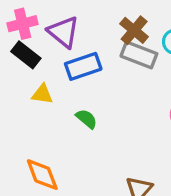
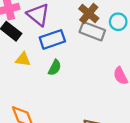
green semicircle: (86, 119) -> (55, 68), moved, turned 77

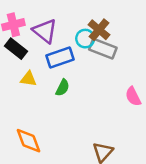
cyan circle: (118, 22) -> (85, 39), moved

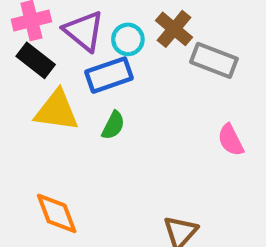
cyan circle: (85, 39) -> (128, 39), moved
gray rectangle: (103, 49) -> (214, 60), moved
yellow triangle: (28, 79) -> (57, 111), size x1.6

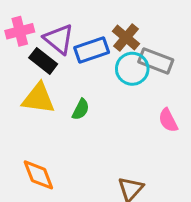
cyan circle: (128, 39) -> (132, 69), moved, size x1.4
black rectangle: (36, 60) -> (43, 61), moved
blue rectangle: (109, 75) -> (92, 50), moved

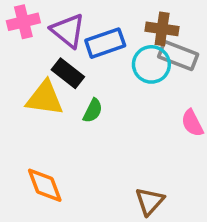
brown cross: (126, 37) -> (162, 29), moved, turned -32
black rectangle: (43, 61) -> (68, 73), moved

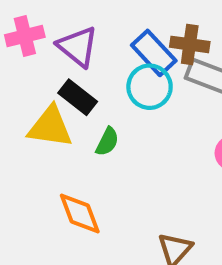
blue rectangle: (105, 43) -> (154, 53), moved, turned 66
cyan circle: (151, 64) -> (150, 87), moved
orange diamond: (45, 185) -> (80, 214), moved

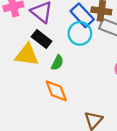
orange diamond: (80, 214) -> (56, 91), moved

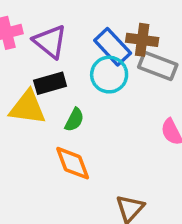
black rectangle: (42, 39) -> (50, 83), turned -54

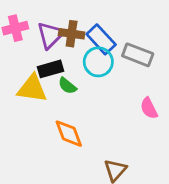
brown cross: (142, 40) -> (72, 34), moved
purple triangle: (50, 42) -> (50, 35), turned 36
green semicircle: (74, 120) -> (67, 86), moved, turned 102

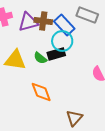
purple triangle: (50, 35) -> (28, 22), turned 30
gray rectangle: (138, 55) -> (87, 15), moved
black rectangle: (50, 69) -> (56, 54), moved

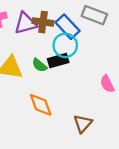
brown triangle: (74, 118) -> (83, 124), moved

